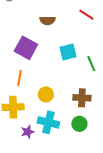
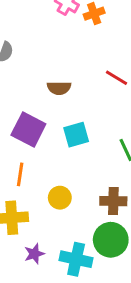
cyan square: (68, 52) -> (76, 135), moved
cyan cross: (48, 122) -> (76, 259), moved
green circle: (79, 124) -> (111, 240), size x1.5

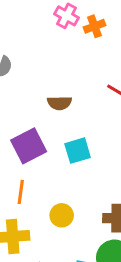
purple square: (28, 129) -> (29, 146), turned 36

